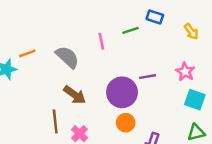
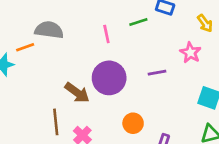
gray semicircle: (67, 57) -> (49, 30), moved, turned -35
pink star: (185, 72) -> (190, 53), moved
purple circle: (122, 92) -> (109, 78), moved

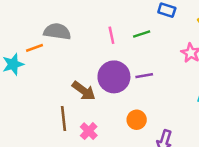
green line: (138, 22) -> (142, 34), moved
purple line: (157, 73) -> (144, 76), moved

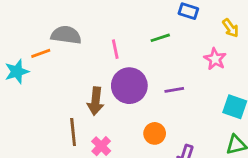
pink line: (111, 35) -> (115, 49), moved
purple line: (144, 76) -> (174, 90), moved
brown arrow: (84, 91) -> (96, 101), turned 60

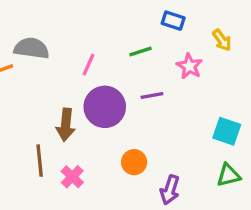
pink line: (115, 49) -> (88, 65), turned 36
pink star: (215, 59) -> (189, 66), moved
purple line: (174, 90) -> (152, 95), moved

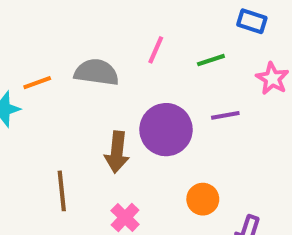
gray semicircle: (32, 48) -> (96, 72), moved
pink line: (88, 65) -> (156, 50), moved
brown line: (40, 161) -> (62, 191), moved

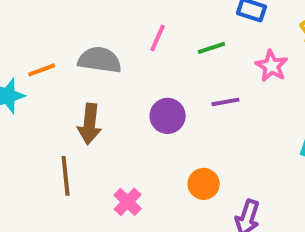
purple circle: (166, 130) -> (168, 116), size x0.7
brown arrow: (117, 152) -> (90, 124), moved

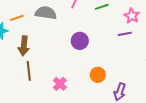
purple line: (226, 102) -> (125, 34), moved
brown arrow: (90, 124) -> (24, 46), moved

